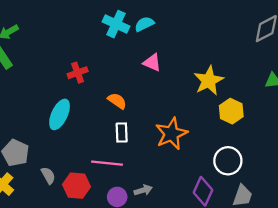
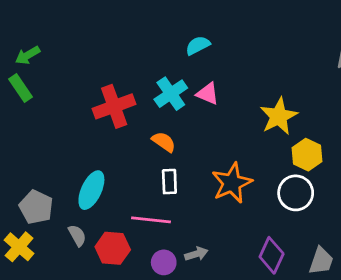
cyan cross: (116, 24) -> (171, 94), moved, turned 30
red cross: (78, 73) -> (114, 106), size x1.6
cyan ellipse: (60, 114) -> (91, 190), moved
white circle: (228, 161) -> (296, 193), moved

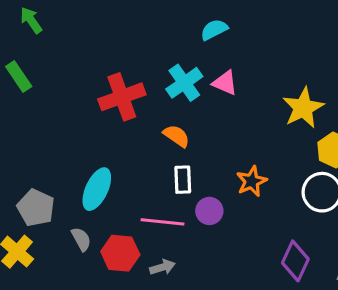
green arrow: (28, 55) -> (31, 20), moved, turned 85
orange star: (232, 183) -> (252, 181), size x0.7
gray arrow: (196, 254) -> (162, 267), moved
purple circle: (164, 262) -> (209, 211), moved

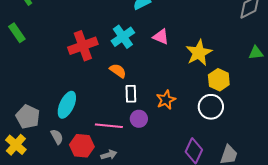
pink triangle: (225, 83) -> (161, 37), moved
white rectangle: (183, 180) -> (131, 94), moved

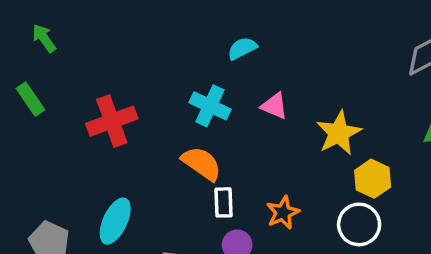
cyan cross: (123, 37) -> (210, 106), turned -30
red cross: (83, 46) -> (112, 121), moved
orange semicircle: (118, 71) -> (202, 163), size x1.4

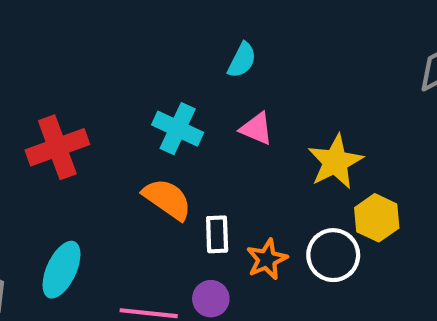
cyan semicircle: (242, 48) -> (242, 60), moved, turned 144
white rectangle: (224, 202) -> (217, 234), moved
white circle: (359, 224) -> (333, 255), moved

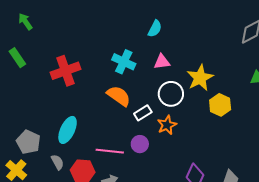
pink triangle: (256, 129) -> (162, 62), turned -30
white rectangle: (217, 234) -> (143, 113), turned 60
white circle: (333, 255) -> (171, 94), moved

